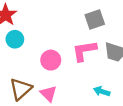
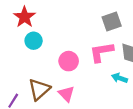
cyan arrow: (102, 91) -> (120, 78), moved

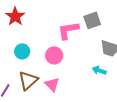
cyan circle: (34, 41) -> (22, 51), moved
pink L-shape: (101, 52) -> (68, 30), moved

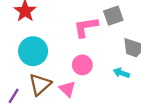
cyan circle: (22, 51) -> (33, 51), size x1.6
pink circle: (54, 55) -> (82, 65), moved

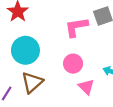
pink triangle: (67, 89) -> (86, 87), moved

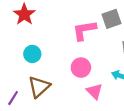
cyan circle: (25, 50) -> (32, 54), size x0.6

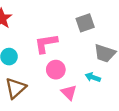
pink L-shape: (84, 30) -> (46, 44), moved

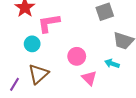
pink L-shape: (46, 44) -> (49, 23), moved

